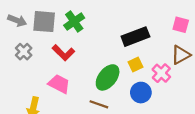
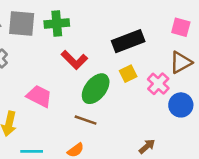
green cross: (74, 22) -> (57, 23), turned 30
red L-shape: (63, 53) -> (74, 60), moved
blue circle: (141, 93) -> (181, 105), moved

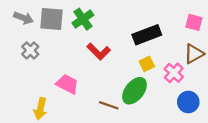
green cross: (57, 23) -> (83, 19), turned -30
green ellipse: (96, 89) -> (134, 91), moved
blue circle: (181, 105) -> (188, 102), moved

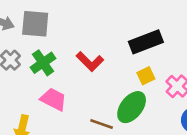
green cross: (83, 19) -> (43, 63), moved

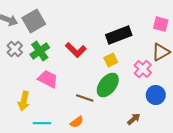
gray square: (35, 24) -> (34, 21), turned -35
yellow square: (146, 76) -> (111, 60), moved

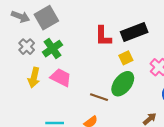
red L-shape: (76, 50) -> (103, 36), moved, turned 45
yellow arrow: (24, 101) -> (34, 78), moved

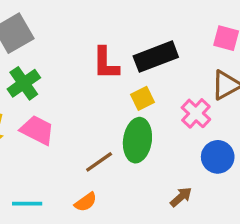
green ellipse: (123, 84) -> (137, 140), turned -30
brown line: (99, 97) -> (99, 162), turned -54

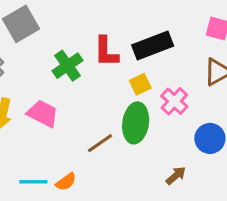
green cross: (24, 83) -> (67, 66), moved
pink cross: (196, 113) -> (174, 101), moved
orange semicircle: (86, 202) -> (66, 182), moved

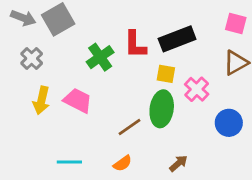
yellow square: (140, 84) -> (166, 74), turned 36
brown arrow: (176, 176) -> (178, 163), moved
orange semicircle: (66, 182) -> (123, 163), moved

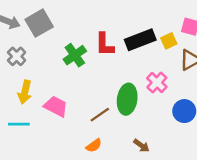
yellow square: (166, 74) -> (169, 41), moved, turned -35
pink trapezoid: (78, 100) -> (56, 106), moved
cyan line: (69, 162) -> (19, 124), moved
brown arrow: (178, 163) -> (141, 146), turned 77

